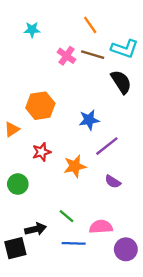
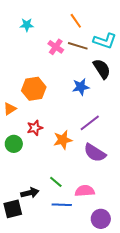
blue star: (89, 120) -> (81, 87), moved
purple semicircle: (113, 182) -> (95, 153), size x1.6
green circle: (18, 184) -> (14, 144), moved
purple circle: (126, 249) -> (101, 219), moved

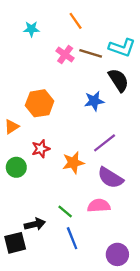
orange line: (76, 21) -> (76, 21), moved
pink semicircle: (85, 191) -> (99, 206), moved
blue line: (62, 205) -> (72, 238), turned 66

